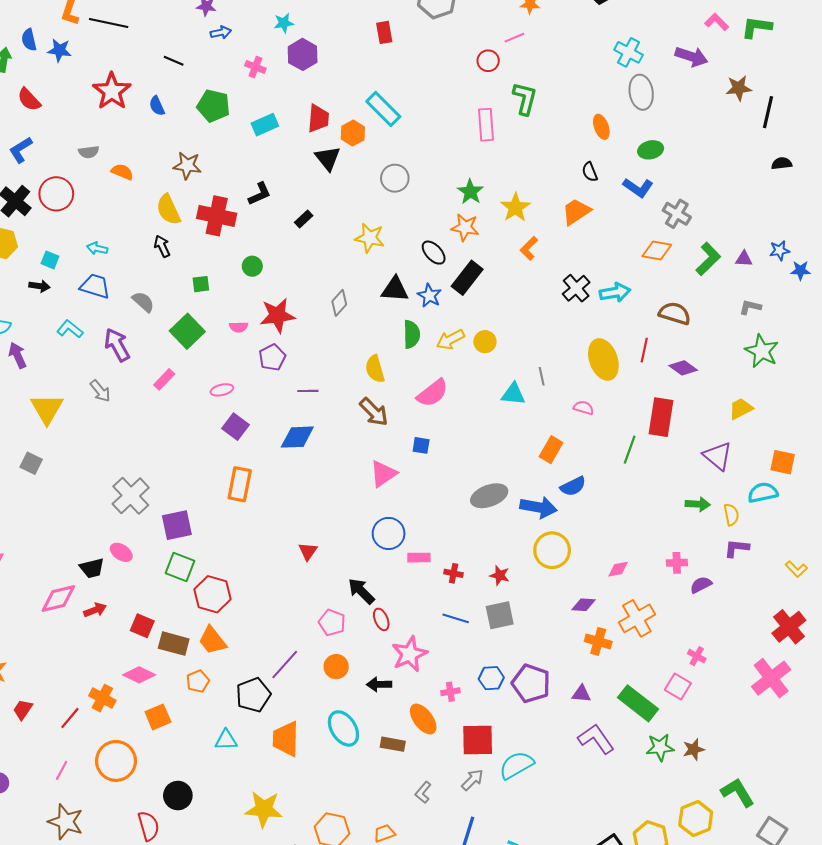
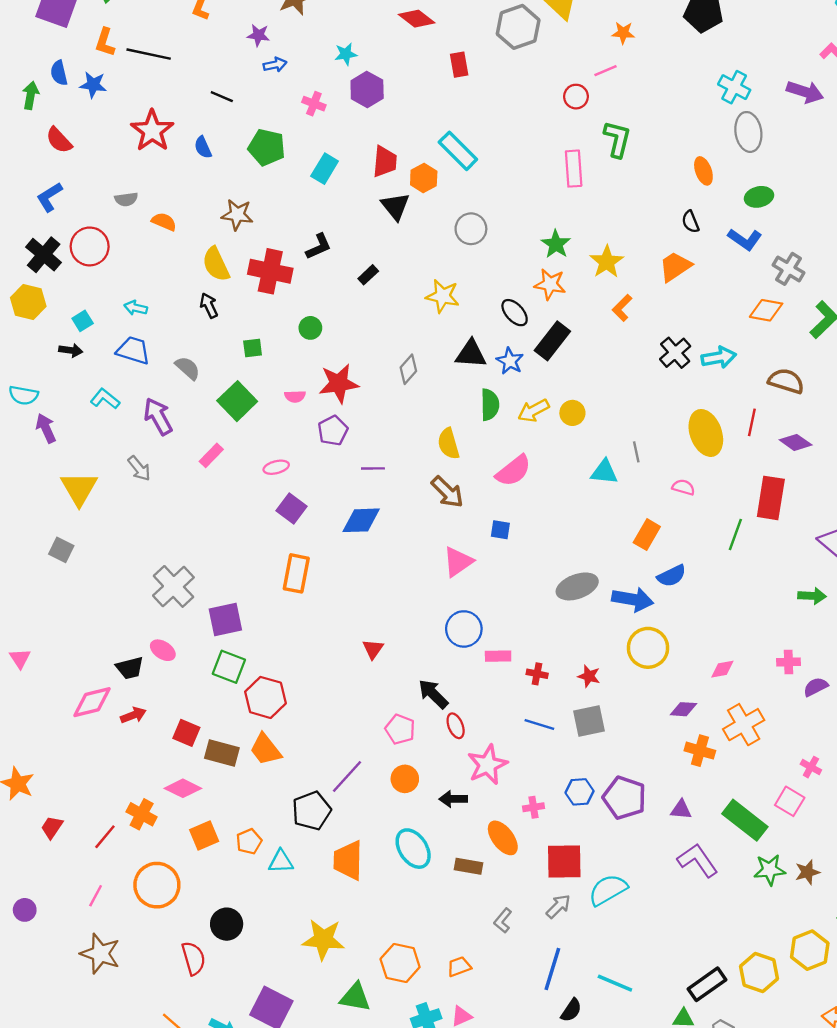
cyan rectangle: (265, 125) -> (325, 169), turned -35
cyan square: (50, 260) -> (83, 321), turned 36
orange pentagon: (198, 681) -> (249, 841), moved

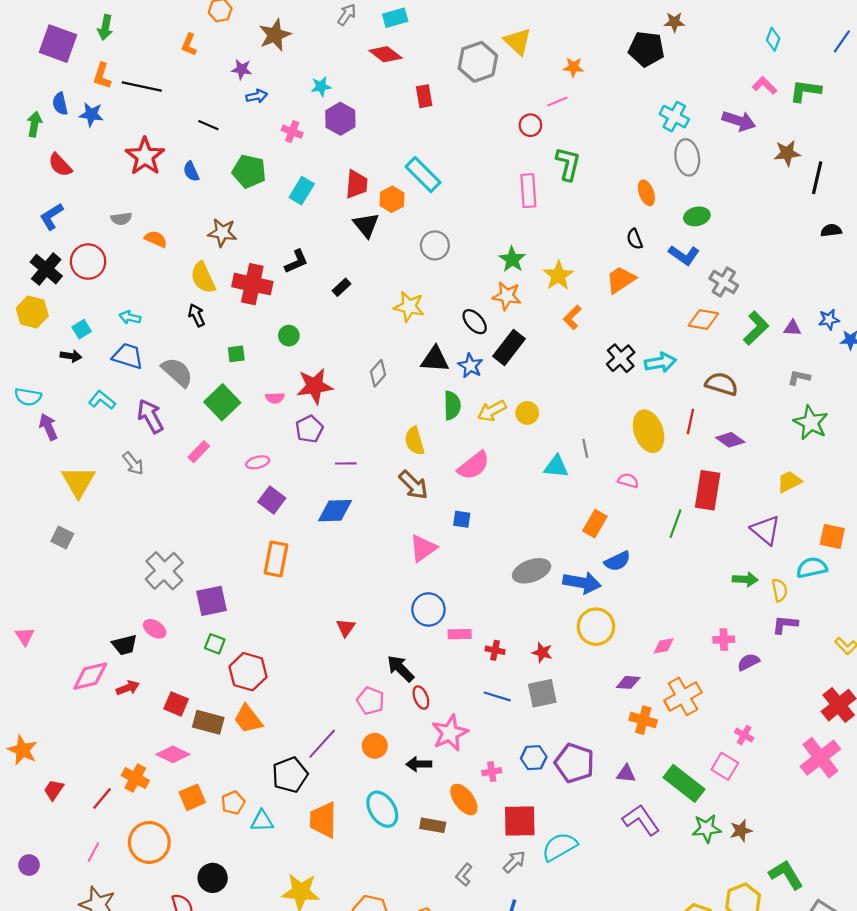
gray semicircle: (188, 368) -> (177, 372), size x1.4
green square: (229, 667) -> (215, 644), size x0.7

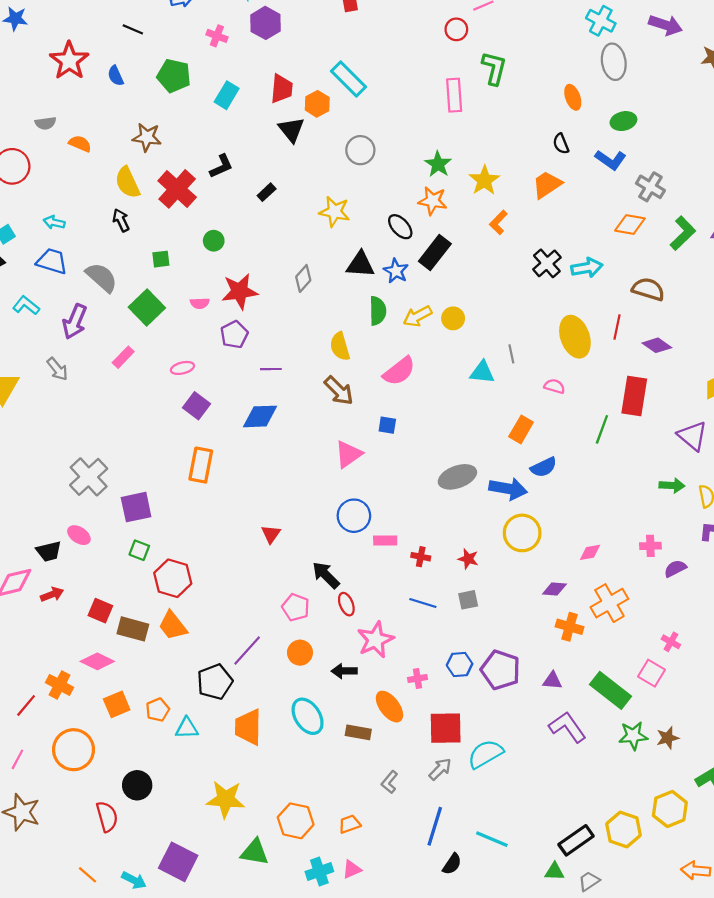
red cross: (252, 284) -> (177, 189), turned 30
purple arrow: (150, 416) -> (75, 322), turned -128
gray square: (542, 693) -> (468, 600), size x0.7

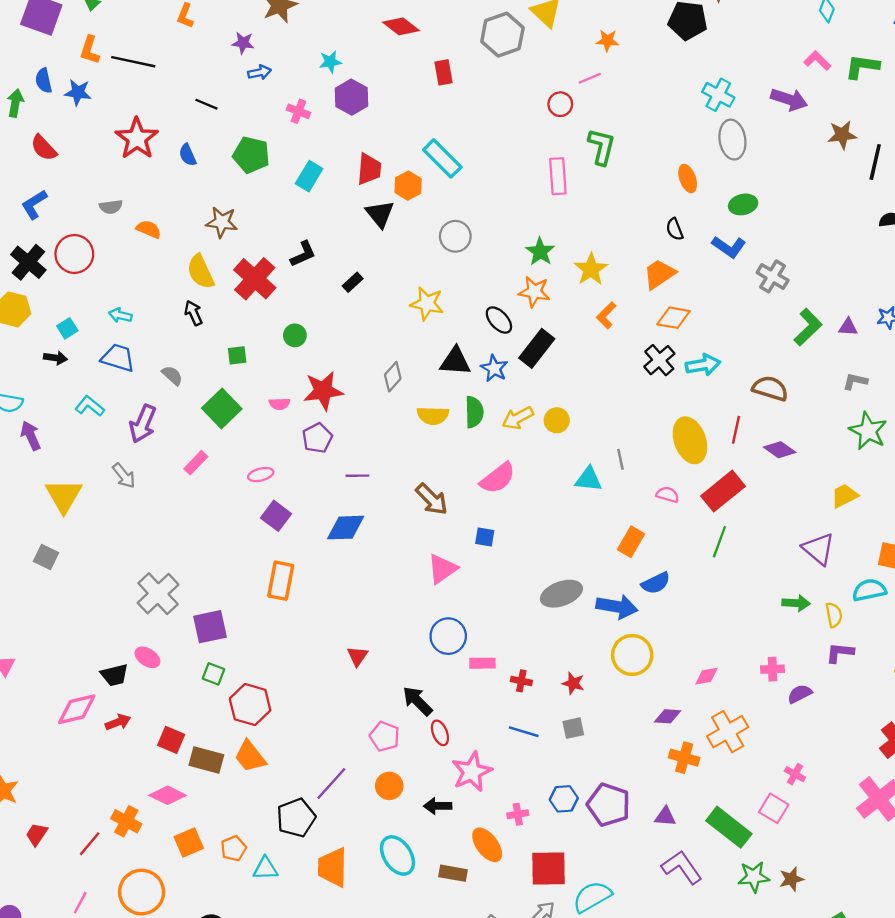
orange diamond: (630, 225) -> (673, 318), moved
gray semicircle: (102, 277) -> (172, 375), size x0.6
yellow semicircle: (340, 346) -> (433, 416), moved, turned -72
red rectangle: (634, 396) -> (723, 491), moved, turned 42

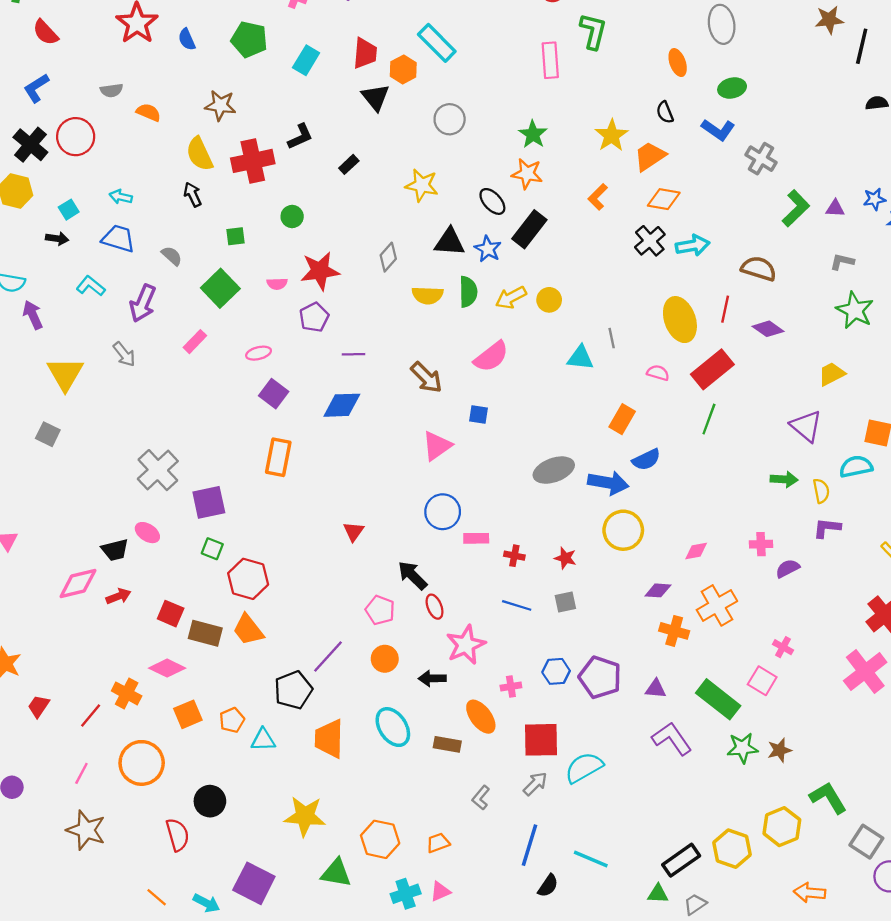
yellow star: (591, 269) -> (612, 135), moved
red cross: (255, 279) -> (253, 161), turned 36

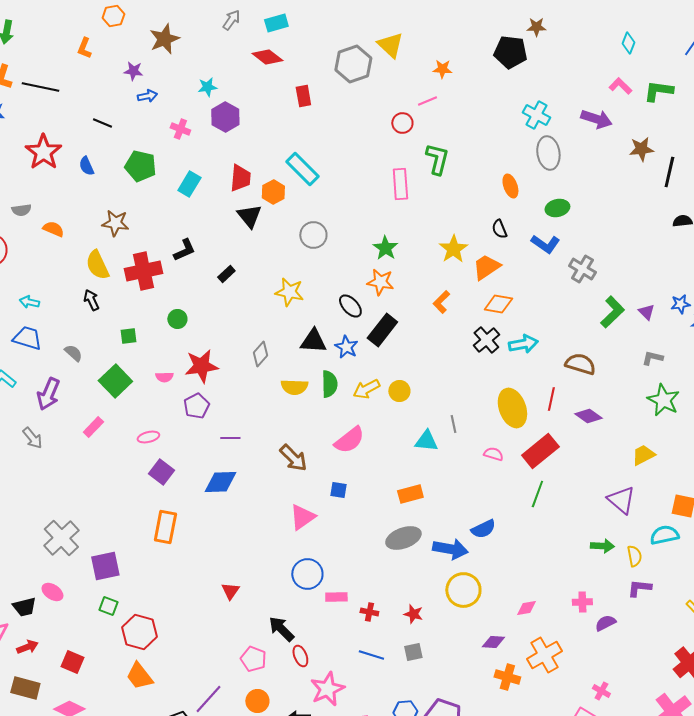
purple triangle: (835, 208) -> (646, 312), turned 42
orange rectangle: (622, 419) -> (410, 494), moved, turned 45
brown rectangle: (205, 633) -> (25, 688), moved

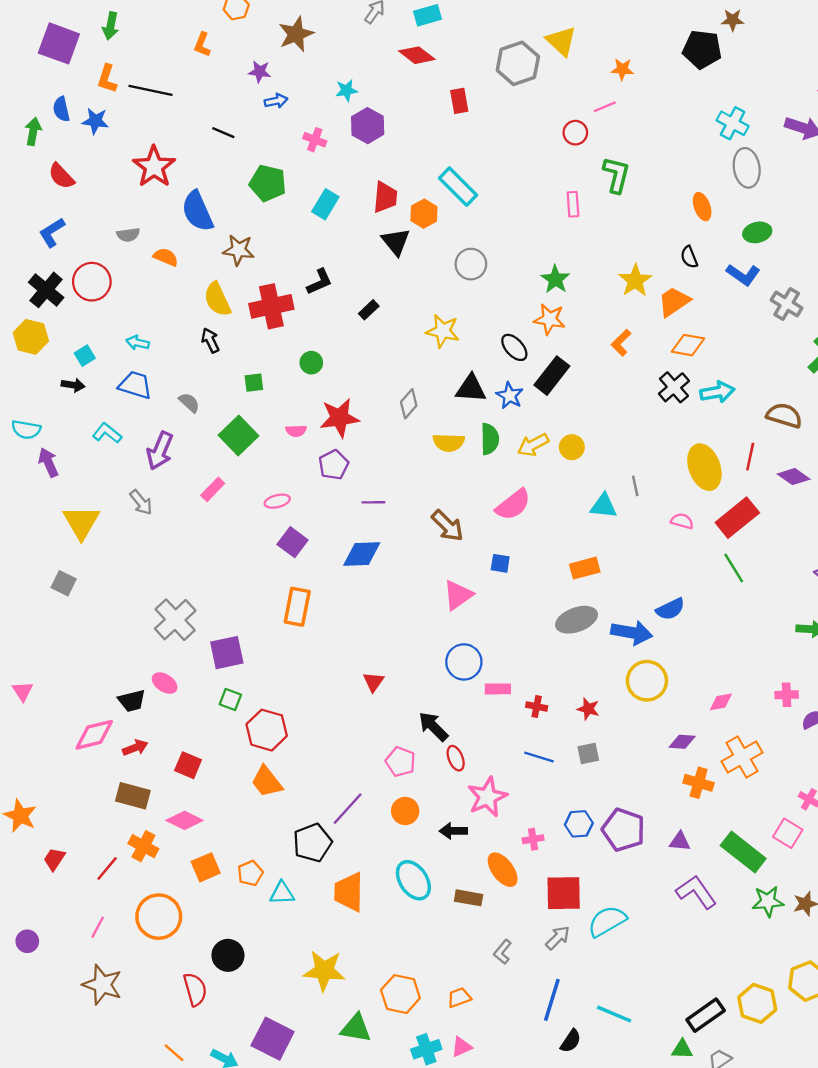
blue semicircle: (86, 166) -> (197, 211), moved, size x1.8
pink rectangle: (400, 184) -> (573, 204), size x0.7
green line: (537, 494) -> (734, 568), turned -52

